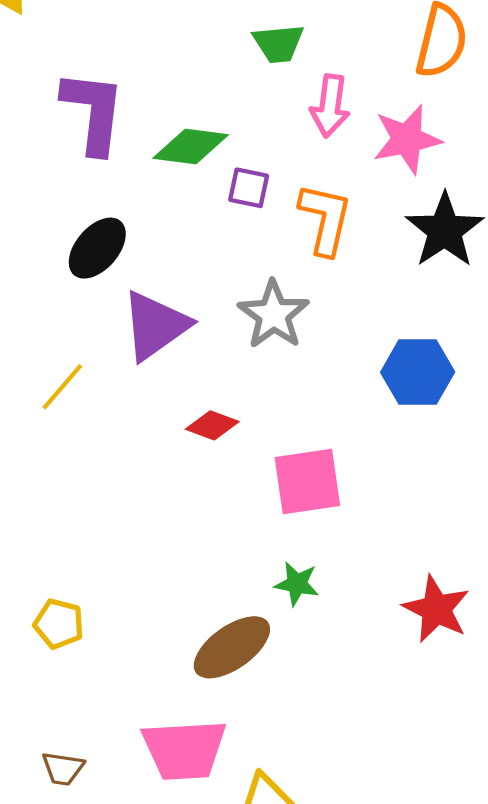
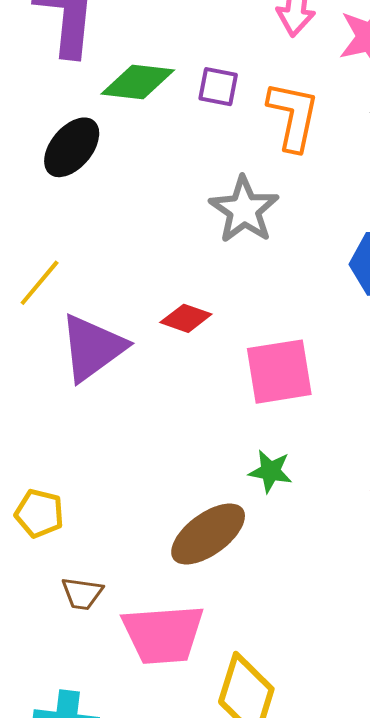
green diamond: (191, 146) -> (138, 82), moved
purple triangle: (155, 326) -> (92, 348), moved
brown trapezoid: (63, 768) -> (82, 593), moved

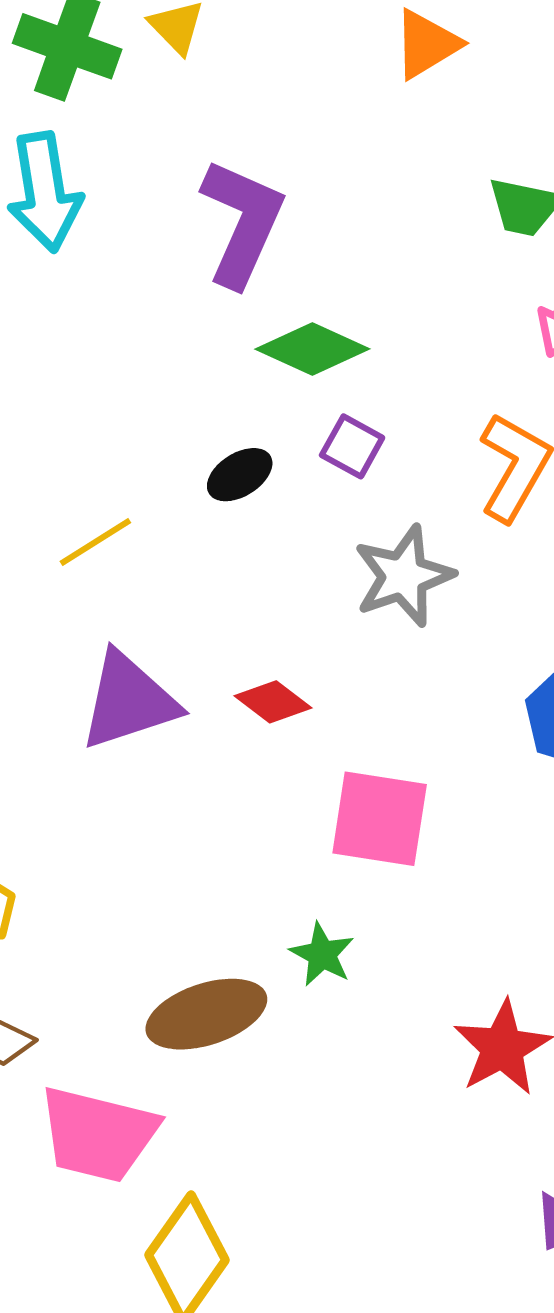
purple square: (218, 87) -> (352, 446), moved
black ellipse: (72, 147) -> (240, 475), moved, size x0.7
yellow line: (40, 283) -> (95, 542), moved

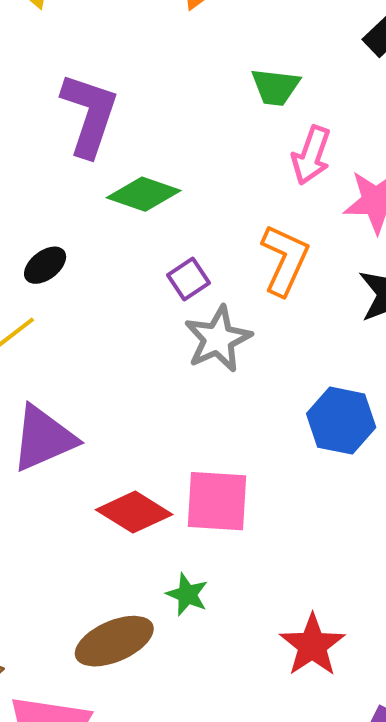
purple square: (352, 446) -> (188, 279), moved, turned 33
black ellipse: (240, 475) -> (45, 265), moved
red diamond: (273, 702) -> (134, 512), moved, size x1.5

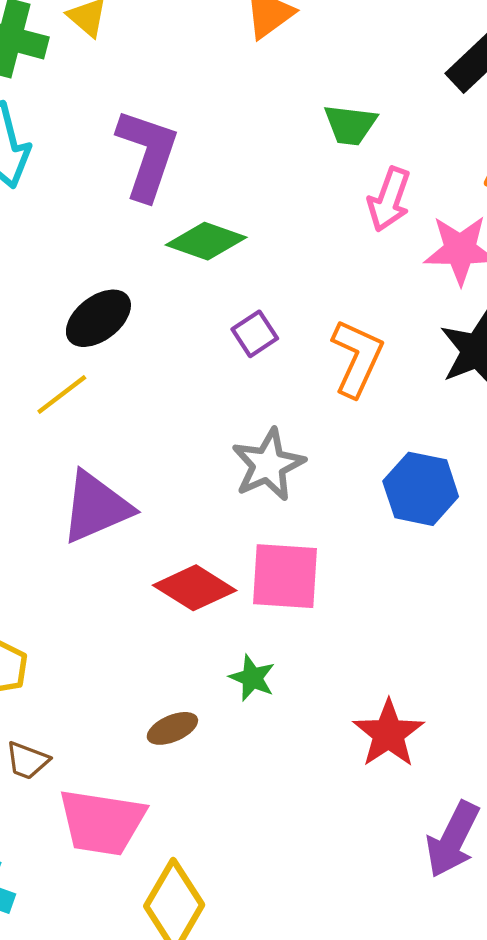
orange L-shape: (285, 260) -> (357, 358), moved
black ellipse: (45, 265) -> (98, 318), size x1.4
gray star: (218, 339) -> (268, 465), moved
brown ellipse: (114, 641) -> (172, 728), size x0.6

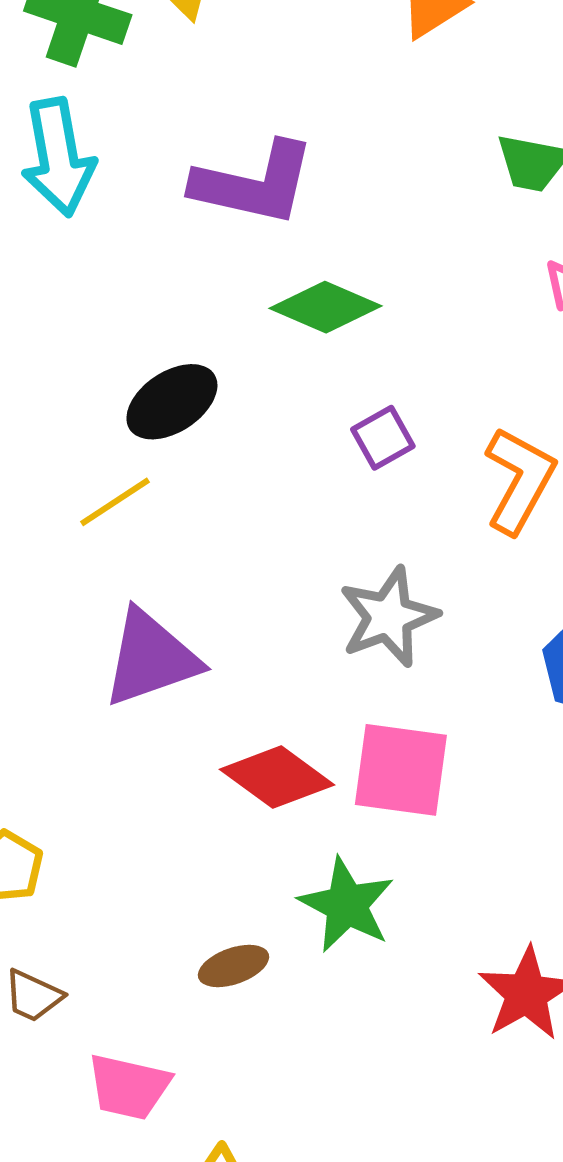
purple L-shape: (147, 154) -> (254, 184), turned 80
green star: (252, 678) -> (347, 905), size x1.5
pink trapezoid: (102, 822) -> (129, 1087), size x0.7

